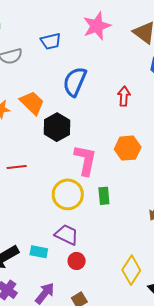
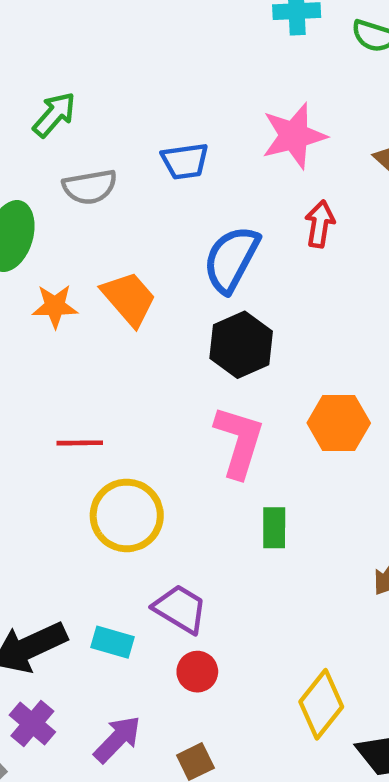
red arrow: (124, 96) -> (320, 224), moved
black hexagon: (57, 127) -> (241, 345), moved
yellow circle: (68, 194) -> (127, 515), moved

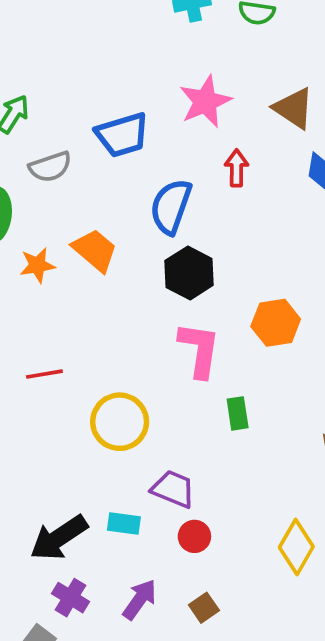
blue trapezoid: (185, 161) -> (122, 135), size x1.4
red line: (80, 443) -> (44, 374), moved

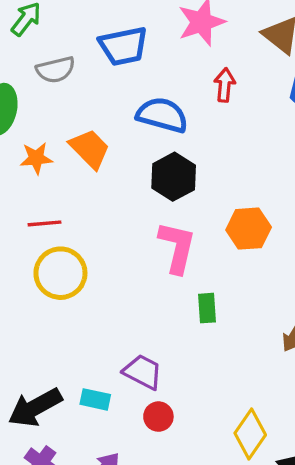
blue semicircle: (171, 207) -> (162, 115), turned 81
red line: (44, 374) -> (45, 223), moved
yellow circle: (120, 422) -> (60, 273), moved

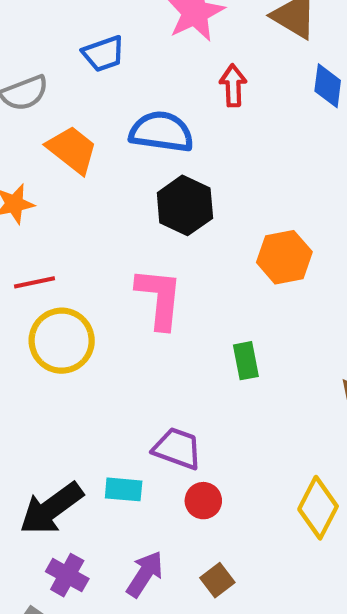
blue trapezoid: (123, 46) -> (104, 54), size x0.7
orange trapezoid: (90, 149) -> (72, 150), moved
pink L-shape: (177, 247) -> (159, 298), moved

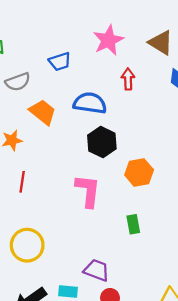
orange hexagon: (284, 257) -> (139, 172), moved
red line: (35, 282) -> (22, 182), turned -70
yellow circle: (62, 341) -> (27, 245), moved

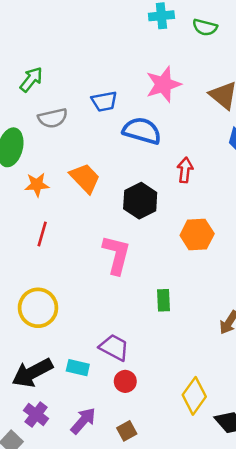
red arrow: (128, 79) -> (185, 170), moved
blue semicircle: (90, 103) -> (142, 131), moved
orange trapezoid: (43, 112) -> (85, 178), moved
orange hexagon: (139, 172) -> (197, 234), moved

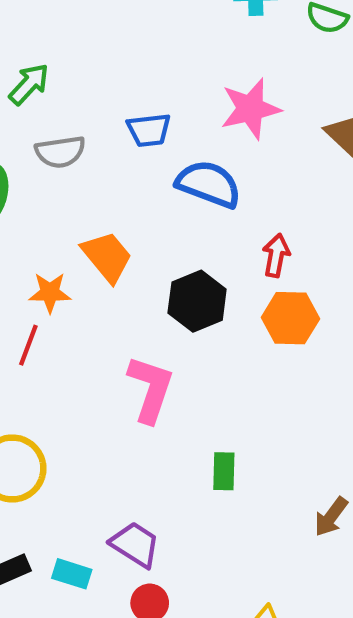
orange star: (37, 185) -> (50, 293), moved
orange hexagon: (197, 234) -> (290, 318), moved

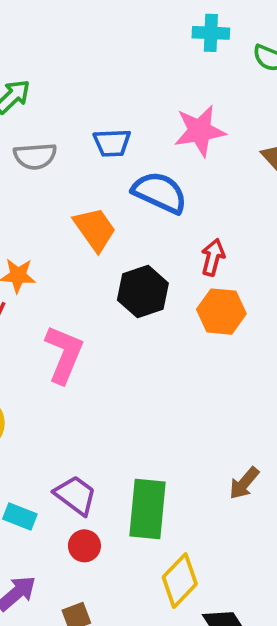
orange trapezoid: (107, 257) -> (95, 229), moved
pink L-shape: (150, 389) -> (64, 354), moved
green rectangle: (224, 471) -> (147, 509), moved, size x1.8

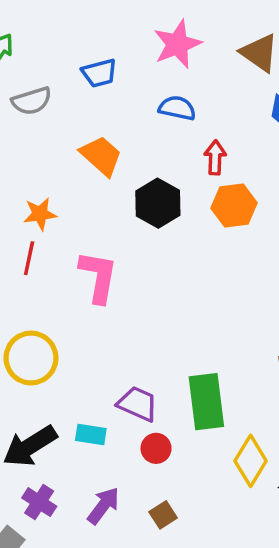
blue semicircle: (160, 192) -> (177, 108), moved, size x0.7

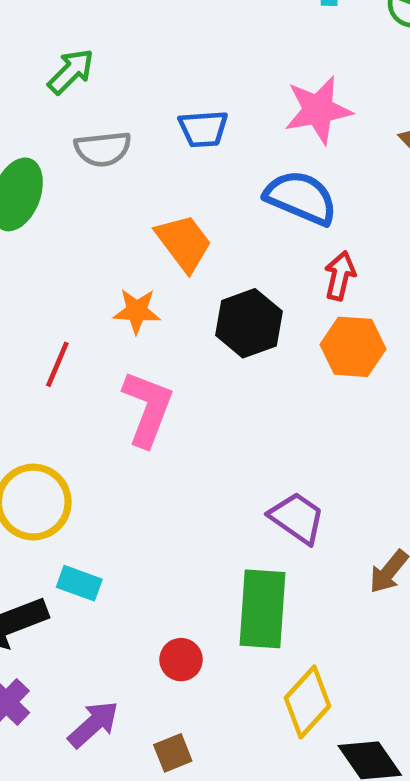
blue semicircle: (177, 108) -> (301, 198), size x1.4
orange star: (40, 214) -> (137, 311), moved
purple trapezoid: (138, 404) -> (297, 518), moved
cyan rectangle: (91, 435) -> (79, 583), moved

